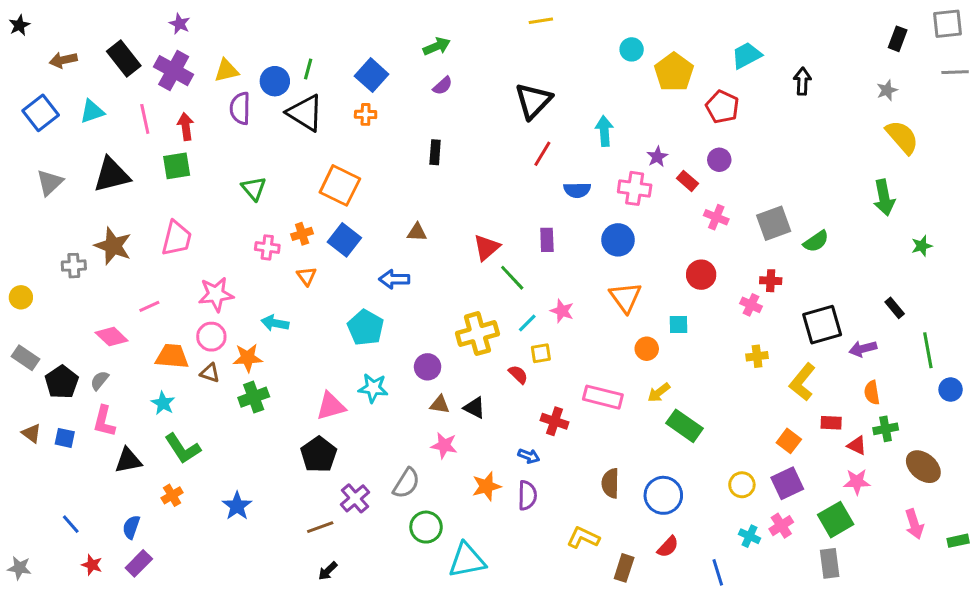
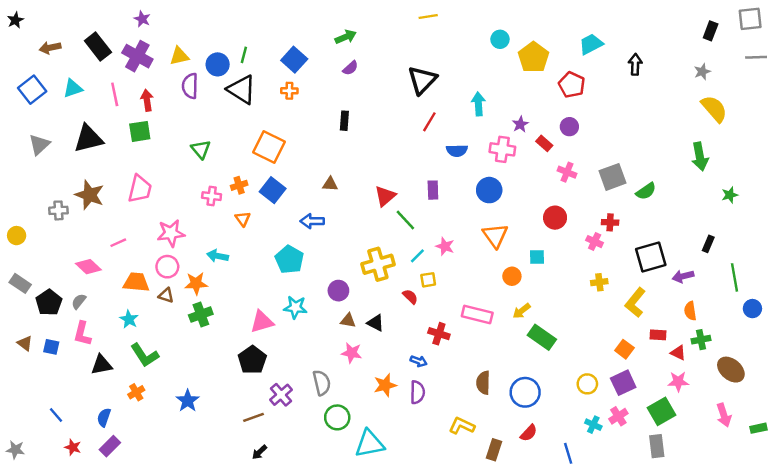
black rectangle: (895, 308) -> (708, 244), turned 63
gray semicircle: (406, 483) -> (322, 383), turned -45

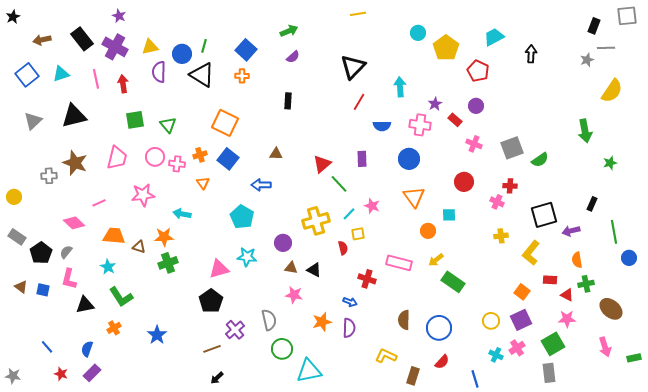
gray line: (756, 57) -> (606, 48), moved
yellow semicircle: (714, 109) -> (612, 91), moved, turned 75
green square: (140, 131) -> (135, 120), moved
pink circle: (167, 267) -> (155, 157), moved
red semicircle: (410, 297) -> (343, 248), turned 32

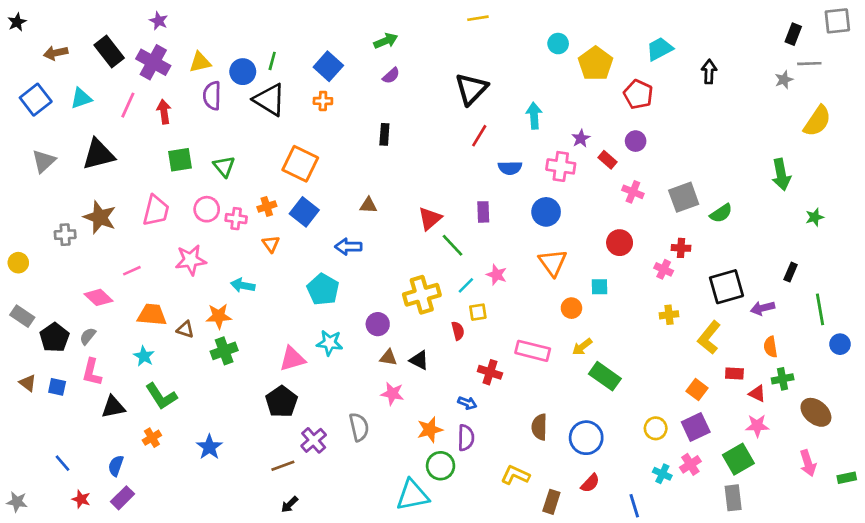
pink line: (96, 79) -> (128, 105), turned 36
green circle: (282, 349) -> (441, 466), moved

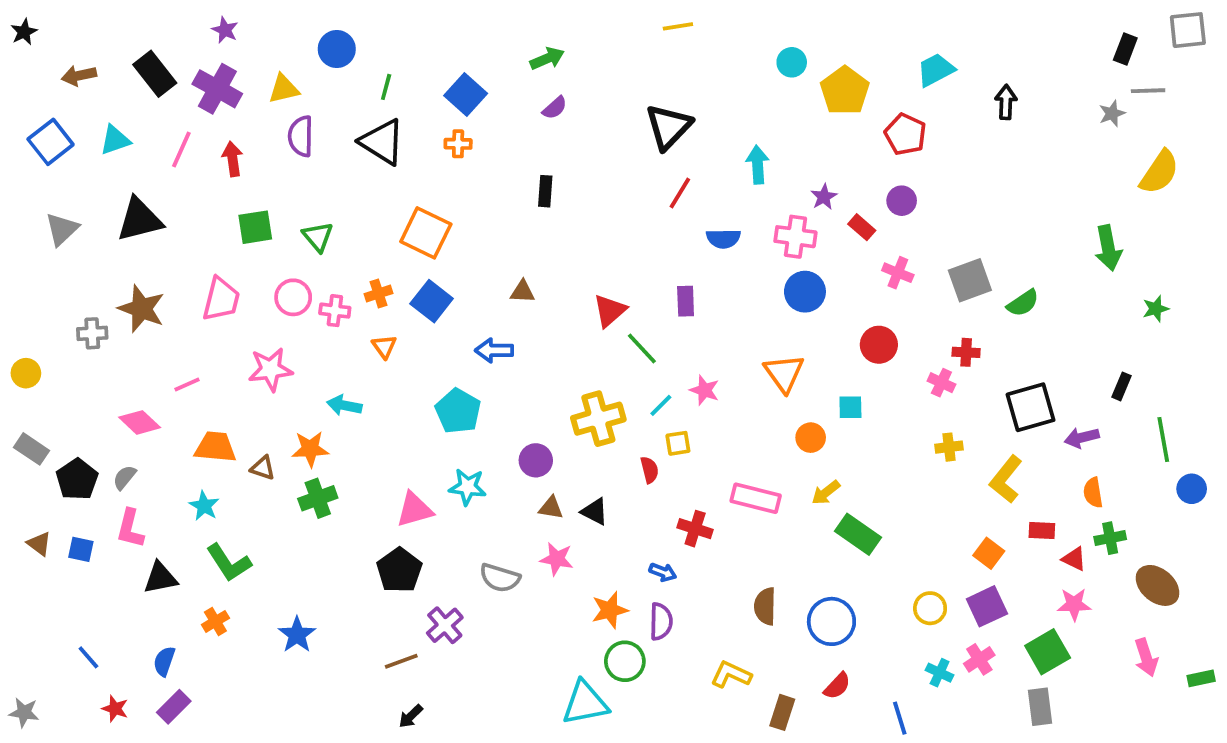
blue circle: (243, 72) -> (337, 49), moved
blue circle: (546, 212) -> (805, 292), moved
gray semicircle: (359, 427) -> (500, 578), moved, turned 120

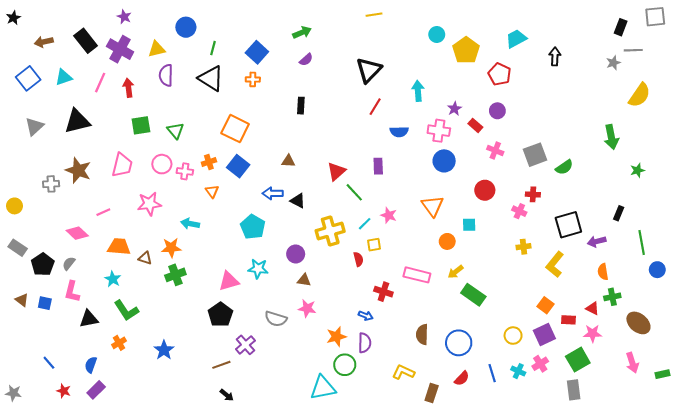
black triangle: (595, 512) -> (298, 201), moved
red rectangle: (1042, 530) -> (568, 320), moved
black arrow: (411, 716) -> (227, 395), turned -96
blue line: (900, 718) -> (492, 373), moved

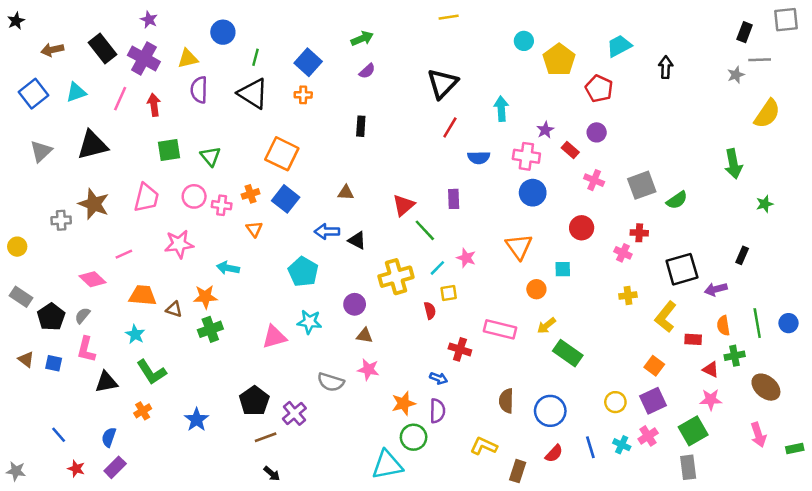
green line: (642, 242) -> (757, 323), moved
black pentagon: (220, 315) -> (254, 401), moved
red rectangle: (568, 320) -> (693, 339), moved

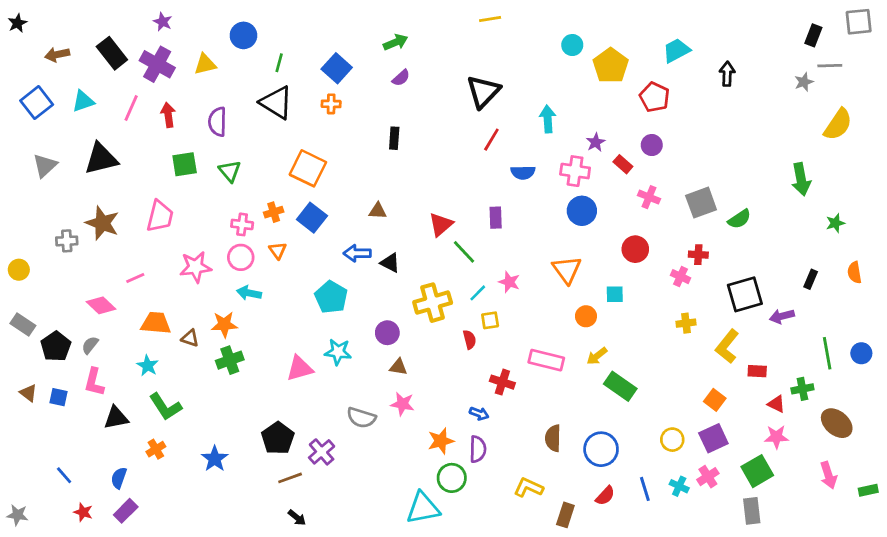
purple semicircle: (199, 90) -> (217, 122), moved
pink circle: (194, 196) -> (241, 257), moved
orange semicircle: (723, 326) -> (854, 272), moved

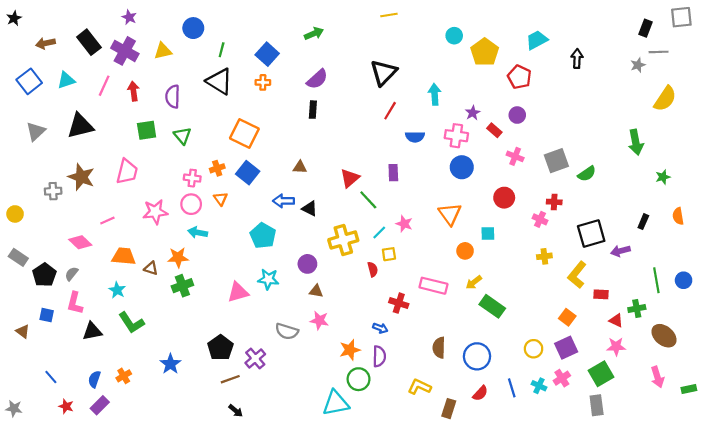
purple semicircle: (401, 78) -> (317, 79), moved, size x1.5
brown triangle: (28, 393) -> (23, 331), moved
orange cross: (156, 449) -> (124, 376), moved

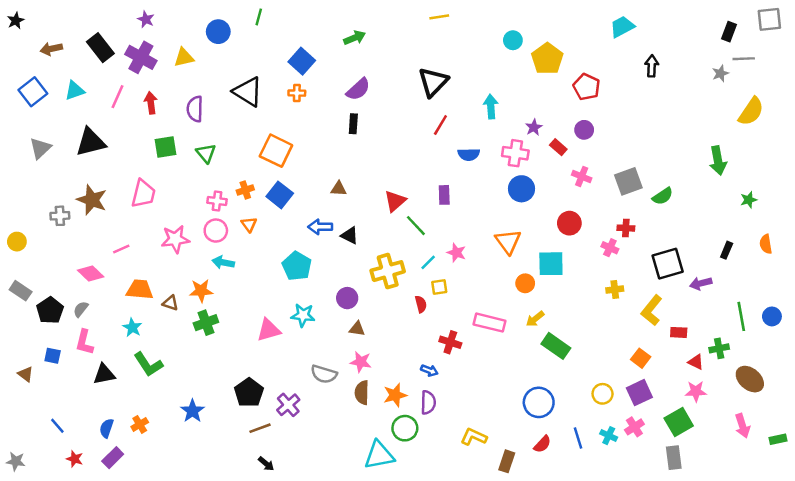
cyan trapezoid: (537, 40) -> (622, 27), moved
green line: (222, 50) -> (259, 17), moved
cyan square: (488, 234) -> (551, 264), size x1.6
brown semicircle: (439, 348) -> (362, 393), moved

